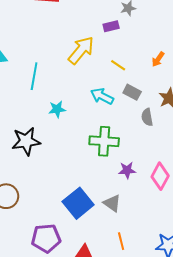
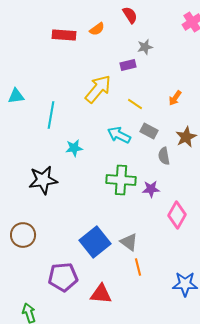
purple star: (127, 170) -> (151, 189), moved
orange line: (121, 241) -> (138, 267), moved

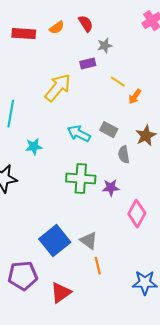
red semicircle: (130, 15) -> (86, 24), moved
yellow line: (135, 104) -> (118, 82), moved
red triangle: (101, 294) -> (61, 293), turned -40

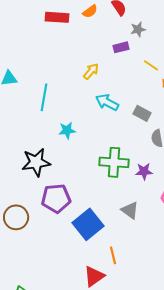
yellow arrow: (58, 88) -> (91, 71), size x0.6
cyan arrow: (79, 134) -> (107, 102), moved
gray triangle: (89, 241) -> (130, 210), moved
orange line: (98, 266) -> (113, 255), moved
purple pentagon: (23, 276) -> (56, 198), moved

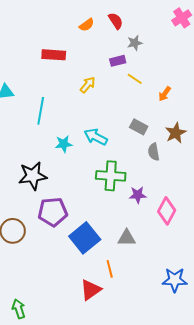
red rectangle: (57, 17) -> (54, 55), moved
yellow line: (151, 65) -> (135, 79), moved
cyan arrow: (107, 102) -> (96, 137), moved
purple star: (144, 171) -> (138, 195), moved
gray triangle: (130, 210) -> (127, 238), moved, turned -36

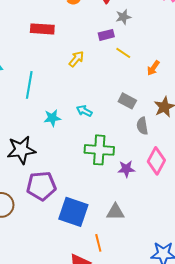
cyan arrow: (96, 137) -> (84, 111), size x0.7
pink diamond: (167, 211) -> (156, 161), moved
blue square: (85, 238) -> (73, 212), turned -32

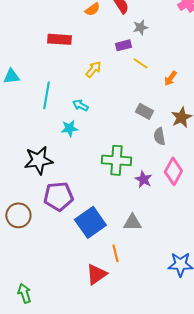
cyan arrow: (84, 111) -> (80, 105), moved
purple star: (126, 169) -> (143, 179), turned 30
blue square: (73, 212) -> (90, 222), turned 36

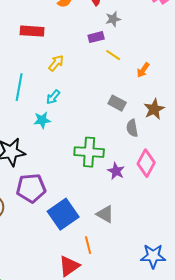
yellow arrow: (93, 69) -> (56, 63), moved
cyan arrow: (80, 105) -> (53, 97), turned -77
gray triangle: (132, 222) -> (105, 214), turned 30

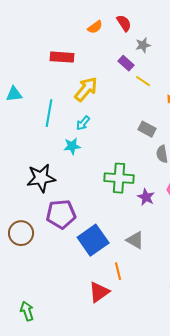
purple rectangle: (96, 37) -> (126, 63), turned 56
yellow arrow: (56, 63) -> (86, 89), size x1.5

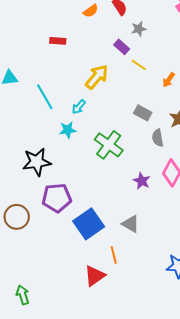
red rectangle: (62, 57) -> (58, 41), size x0.7
yellow arrow: (86, 89) -> (97, 77), moved
cyan line: (49, 113) -> (45, 97), turned -40
green cross: (119, 178) -> (109, 145), moved, turned 32

